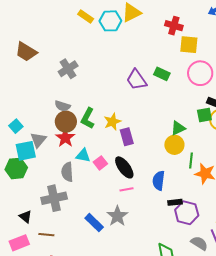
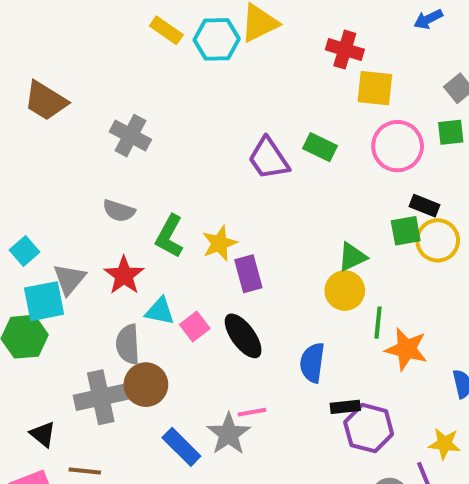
gray cross: (68, 69) -> (130, 136), turned -30
brown circle: (66, 122) -> (146, 385), moved
pink line: (127, 189) -> (252, 412), moved

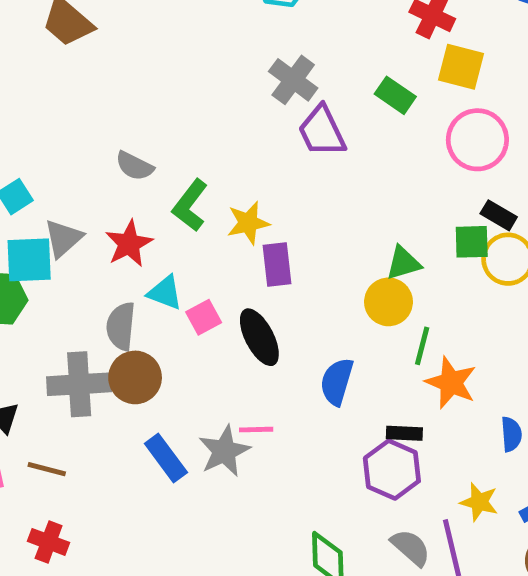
gray cross: (130, 136) -> (293, 80), moved
green rectangle: (320, 147) -> (395, 95), moved
black rectangle: (345, 407) -> (404, 433), moved

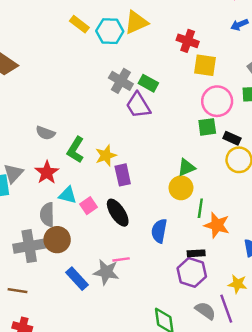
green rectangle: (395, 95) -> (148, 83), moved
green square: (472, 242) -> (207, 127), moved
gray star: (224, 451) -> (106, 272), turned -30

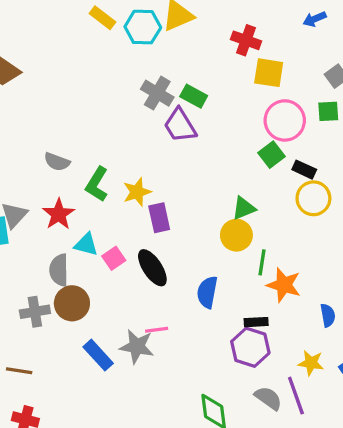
green square: (207, 127) -> (272, 155), turned -30
gray cross: (29, 246) -> (35, 312), size x0.7

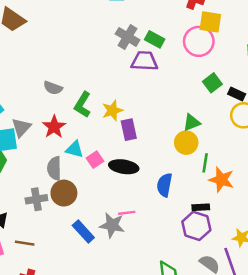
pink circle: (285, 120) -> (199, 41), moved
purple trapezoid: (180, 125) -> (144, 61), turned 124
black ellipse: (152, 268) -> (124, 167), turned -48

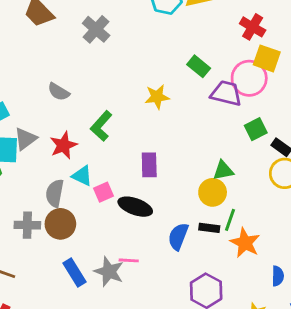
gray cross: (128, 37) -> (96, 29), moved
purple trapezoid: (144, 61) -> (226, 93), moved
gray semicircle: (53, 88) -> (59, 92), moved
yellow star: (112, 110) -> (157, 97), moved
black rectangle: (201, 207) -> (209, 228), moved

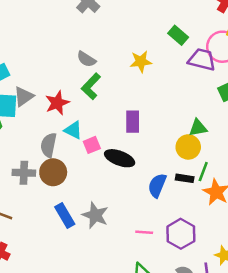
gray semicircle: (59, 92) -> (86, 59), moved
pink line: (129, 260) -> (144, 232), moved

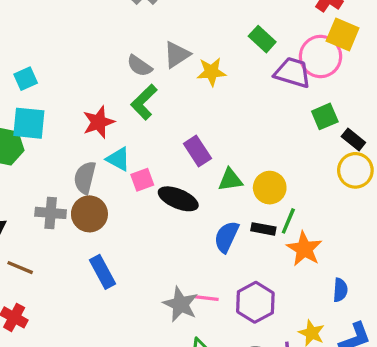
gray triangle: (24, 96) -> (177, 55), moved
purple rectangle: (133, 122) -> (197, 151), turned -35
green triangle: (198, 128) -> (230, 180), moved
gray star: (95, 215) -> (180, 304), moved

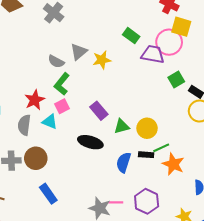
gray semicircle: (85, 178) -> (24, 125), moved
pink square: (142, 180) -> (62, 106), moved
green line: (288, 221) -> (161, 148), turned 49

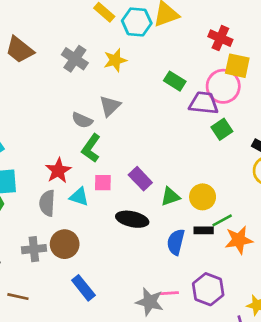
yellow star: (102, 60) -> (115, 60), moved
green square: (176, 79) -> (222, 129), moved
pink square: (62, 106) -> (103, 183), moved, turned 32
orange star: (173, 164) -> (239, 240), turned -30

